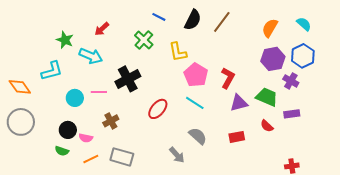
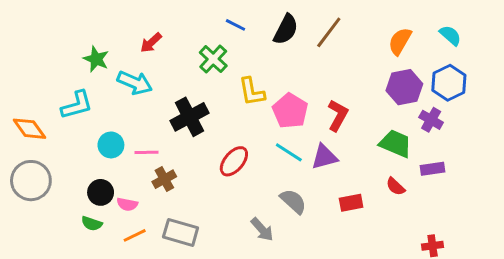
yellow L-shape: (178, 52) -> (252, 92), moved
pink line: (99, 92) -> (147, 152), moved
purple triangle: (239, 103) -> (324, 157), moved

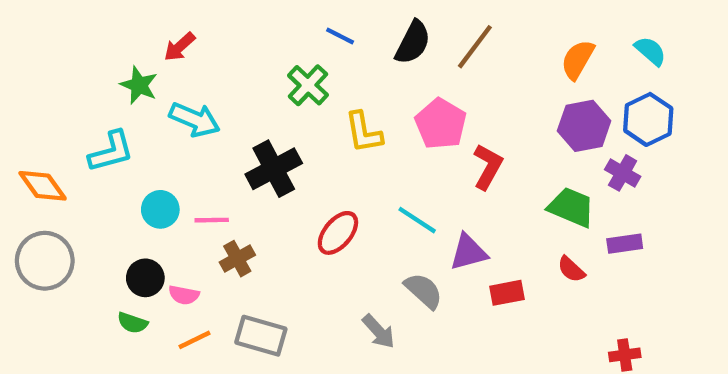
red arrow: (151, 43) -> (180, 47), moved
pink pentagon: (290, 111) -> (441, 124), moved
purple triangle: (324, 157) -> (468, 252), moved

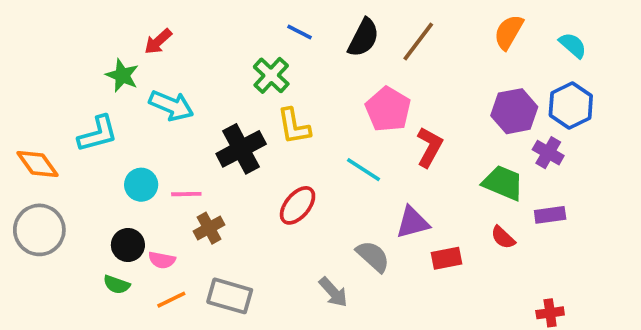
orange semicircle: (578, 60) -> (509, 32), moved
yellow L-shape: (364, 132) -> (294, 126), moved
cyan line: (417, 220) -> (364, 170), moved

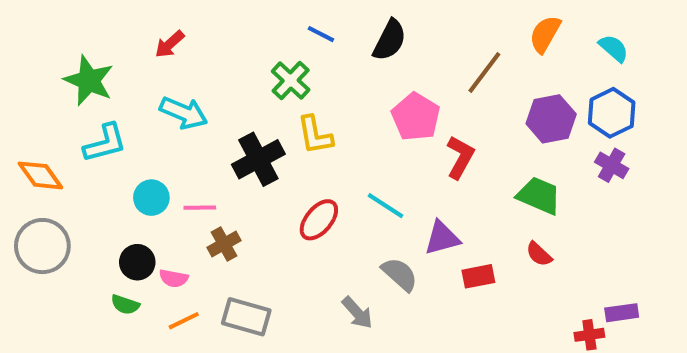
brown line: (418, 41) -> (484, 72), moved
green star: (122, 75) -> (89, 81), moved, size x1.4
purple cross: (548, 153) -> (612, 165), moved
cyan line: (364, 170) -> (386, 206), moved
purple rectangle: (550, 215) -> (622, 313), moved

